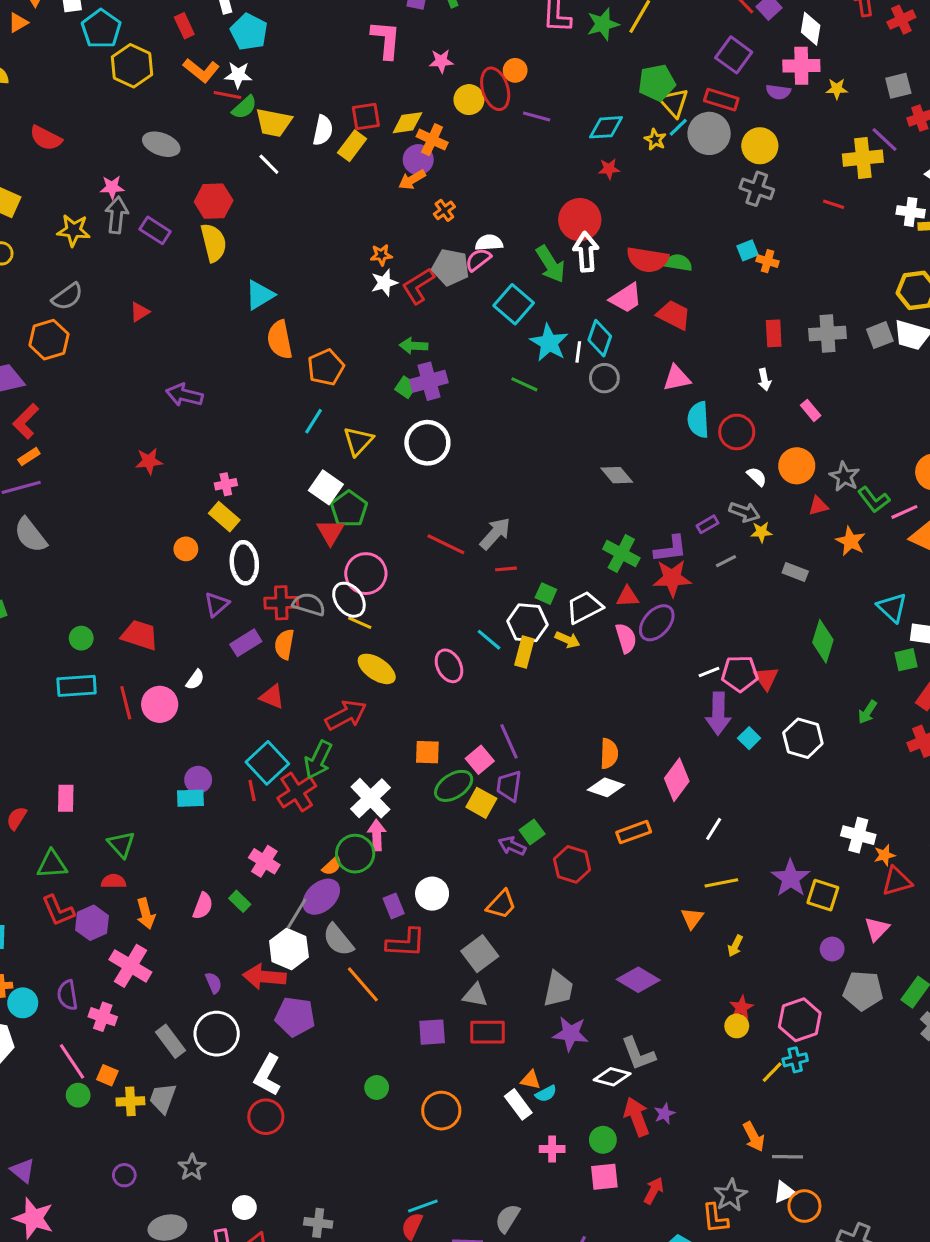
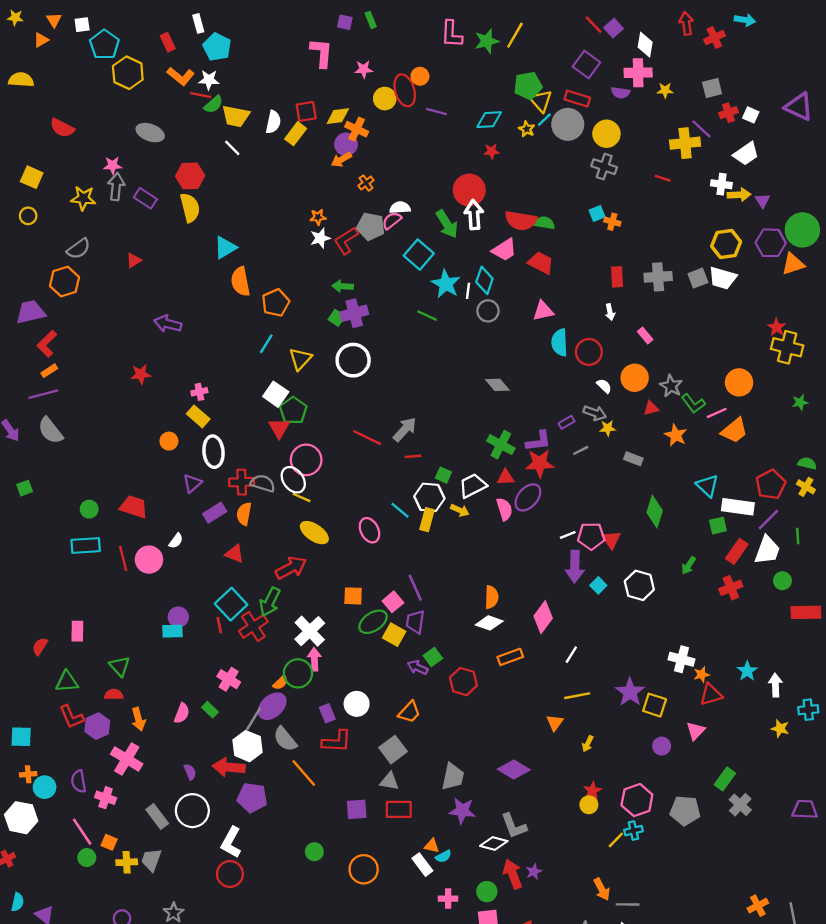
gray pentagon: (863, 991) -> (685, 811), moved

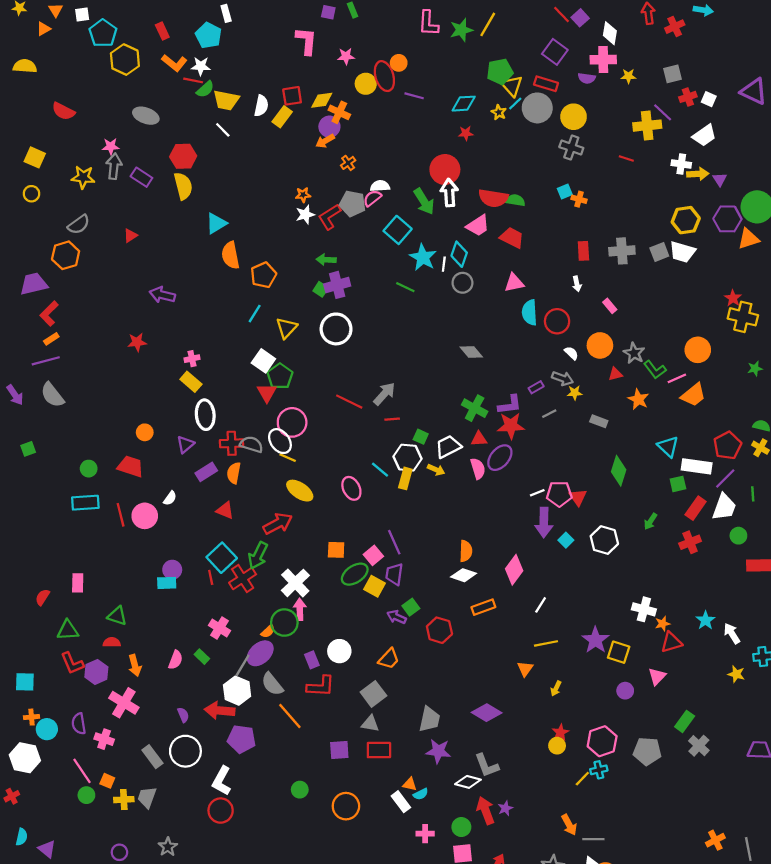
white rectangle: (198, 23) -> (226, 13), moved
orange circle: (169, 441) -> (145, 432), moved
green triangle: (120, 666) -> (117, 616), turned -30
white arrow: (775, 685) -> (732, 634), turned -30

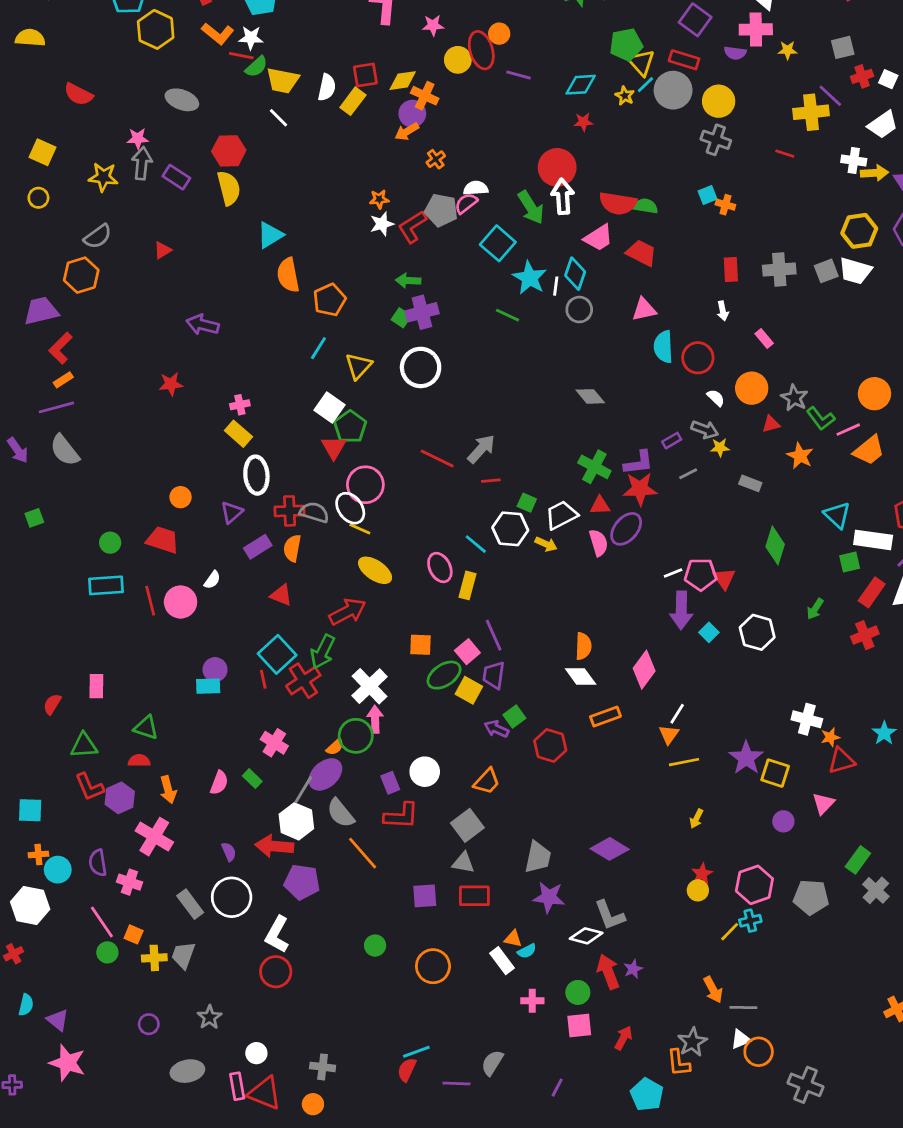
yellow rectangle: (405, 478) -> (467, 585), moved
white diamond: (464, 575) -> (581, 676), turned 35
orange triangle: (525, 669) -> (669, 734), moved

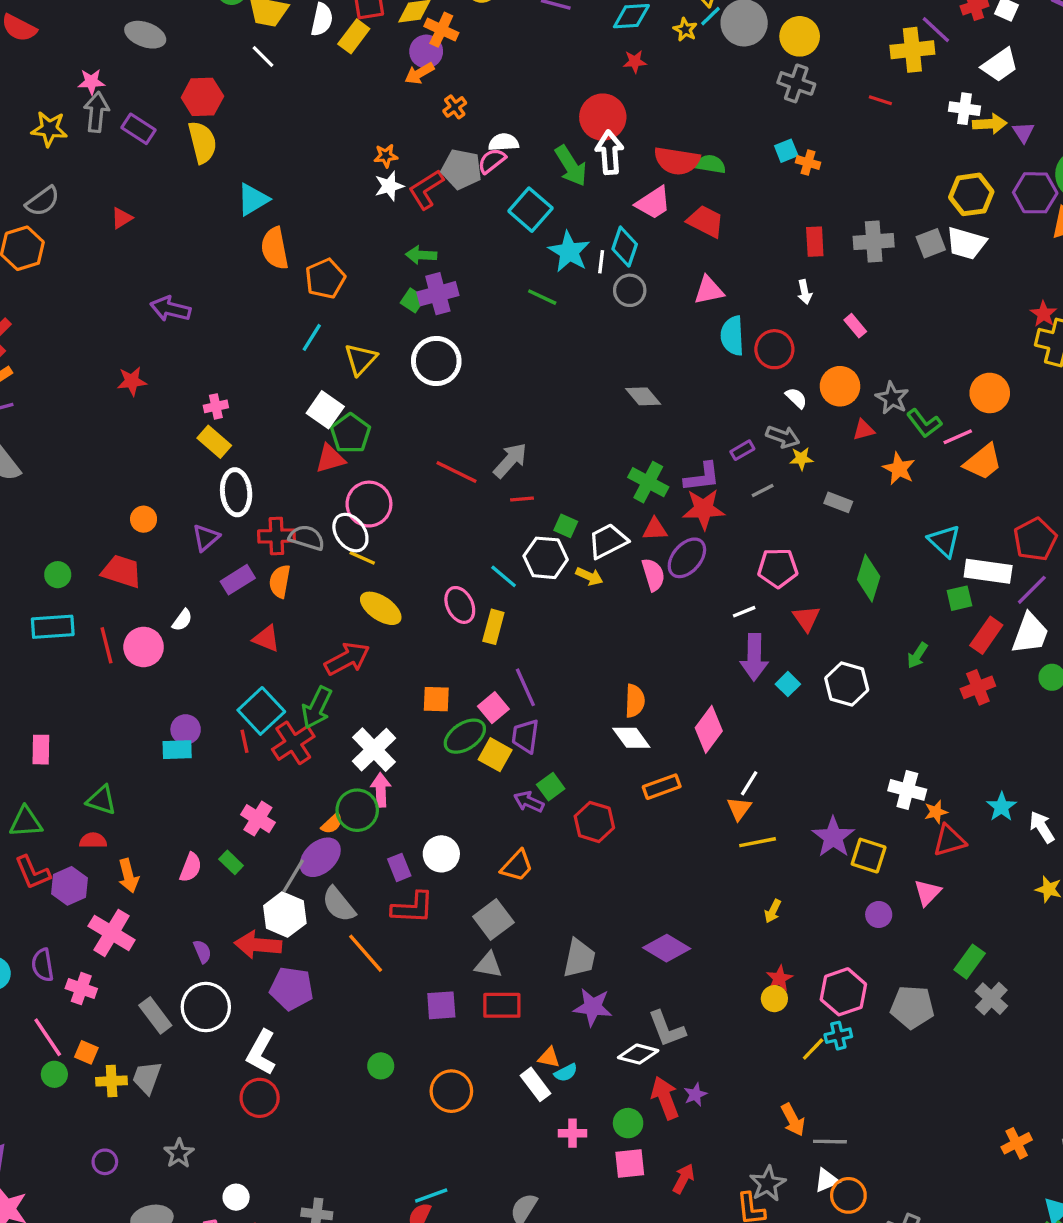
red triangle: (334, 447) -> (330, 459), turned 44
pink pentagon: (701, 574) -> (778, 568), moved

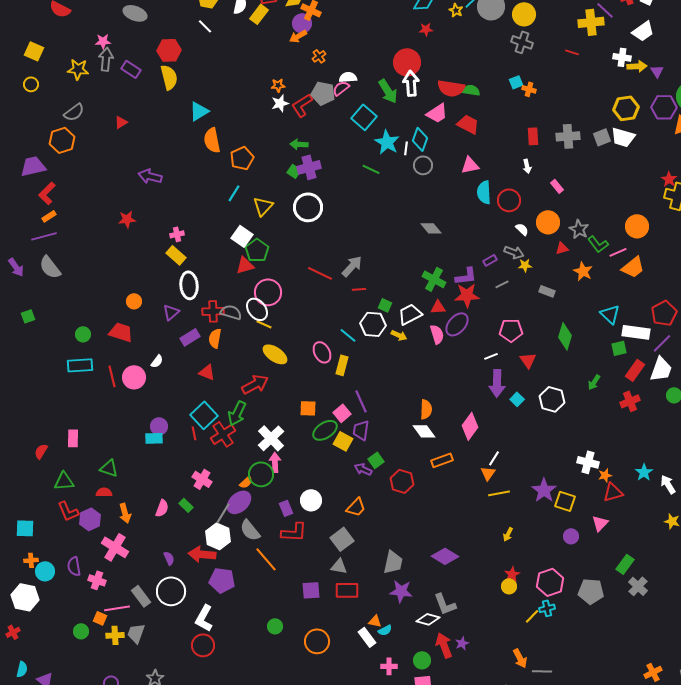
pink line: (48, 1037) -> (117, 608), moved, turned -65

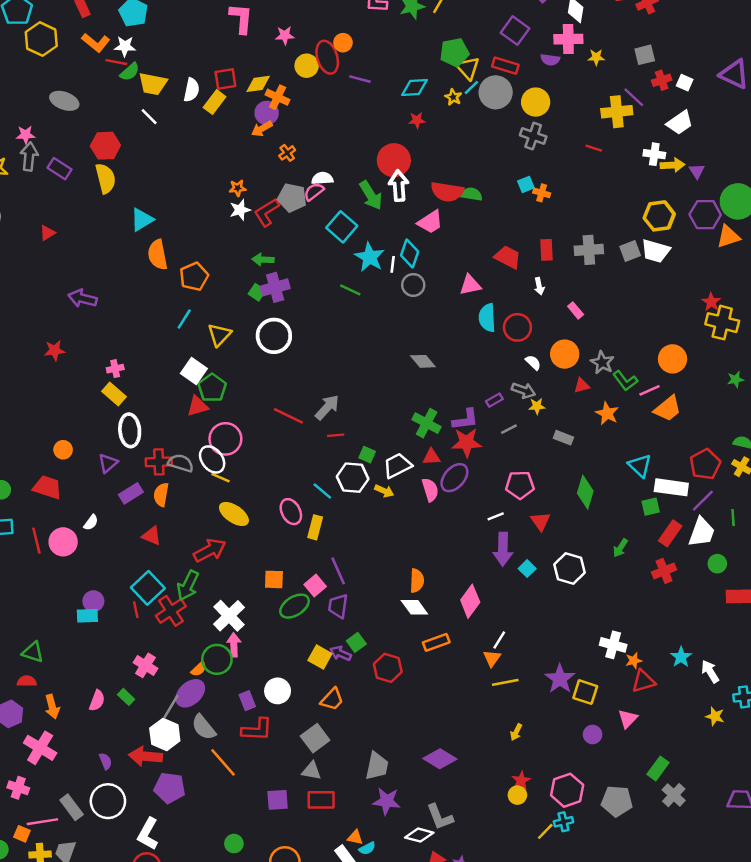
red trapezoid: (468, 124) -> (508, 257), moved
yellow square: (343, 441) -> (320, 657), moved

